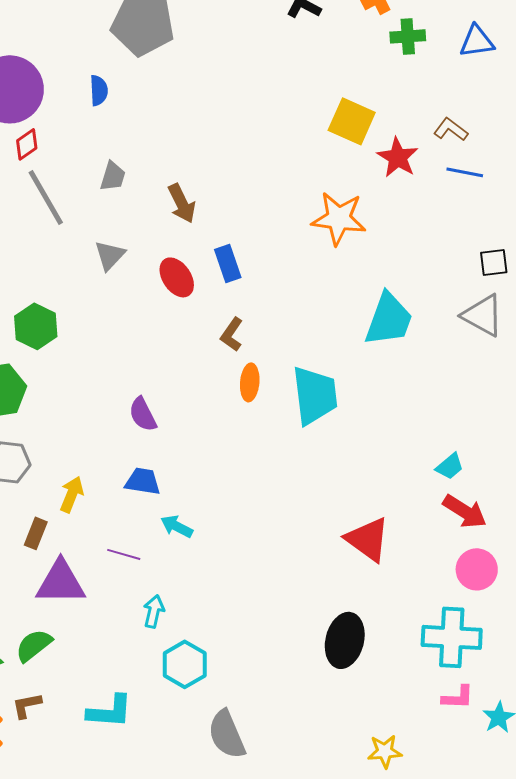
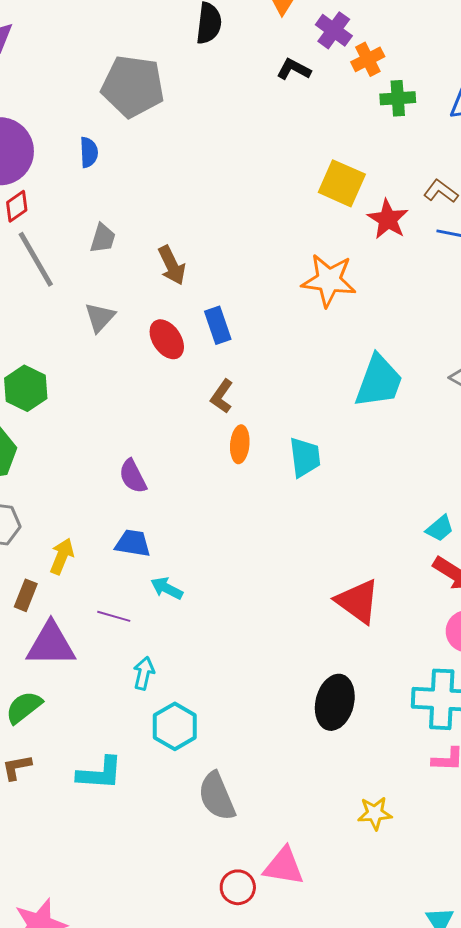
cyan trapezoid: (315, 395) -> (305, 457), size x0.7

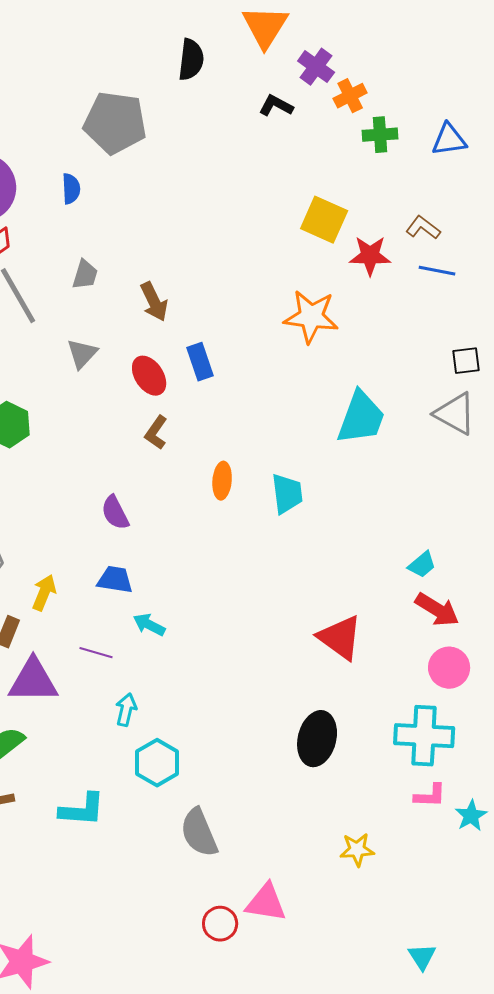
red star: (388, 219) -> (370, 256), turned -30
brown L-shape: (222, 396) -> (156, 433), moved

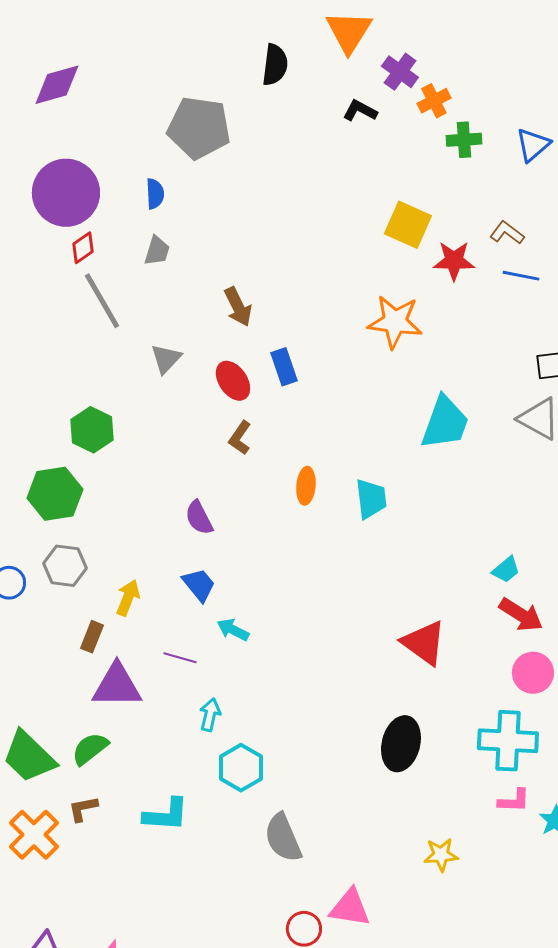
blue triangle: (449, 140) -> (533, 145), turned -33
gray trapezoid: (85, 275) -> (157, 251), moved
blue trapezoid: (115, 580) -> (199, 585), turned 42

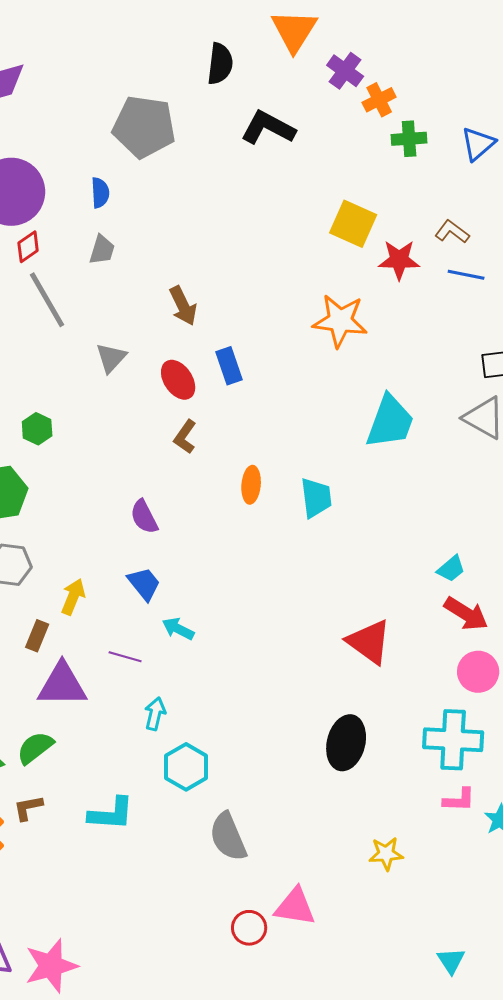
black L-shape: (360, 111) -> (268, 128), moved, size x1.6
green hexagon: (92, 430) -> (37, 429), size x0.7

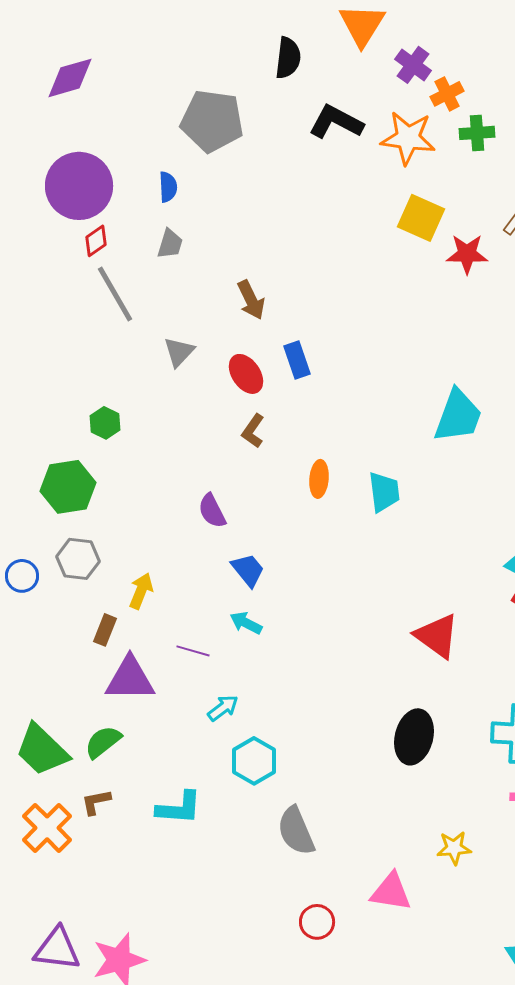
orange star: (340, 321) -> (408, 138), moved
blue trapezoid: (144, 584) -> (248, 570), moved
cyan arrow: (155, 714) -> (223, 708), turned 40
pink triangle: (295, 907) -> (391, 892), moved

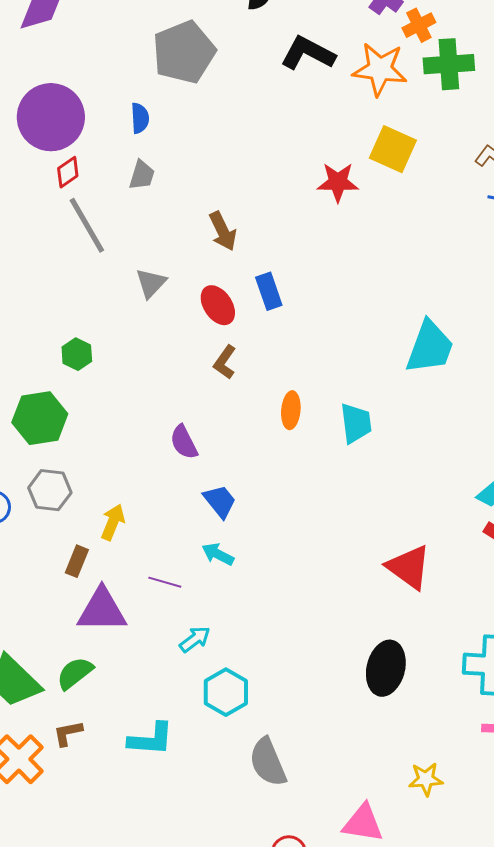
gray pentagon: (212, 121) -> (184, 52), turned -30
green cross: (477, 133) -> (449, 64), size x1.4
red star: (467, 254) -> (338, 182), moved

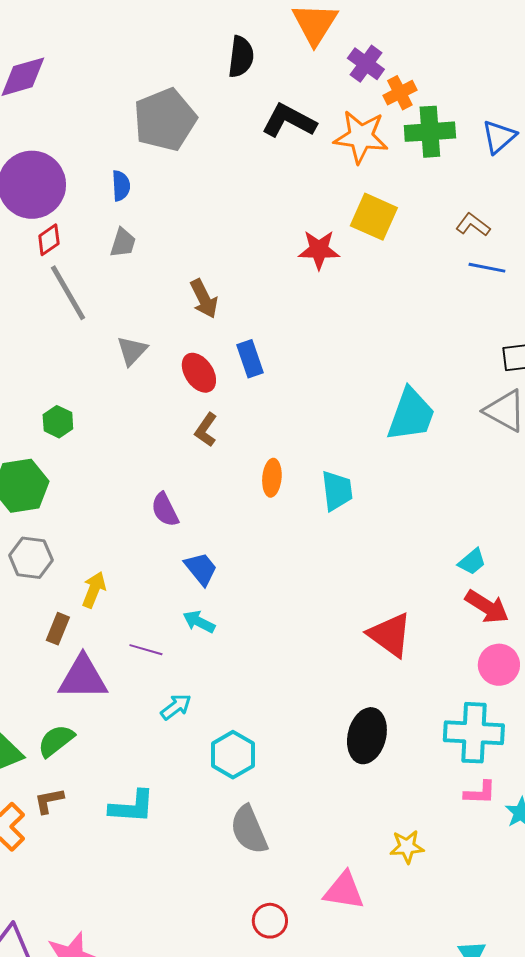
cyan hexagon: (226, 692) -> (233, 755), moved

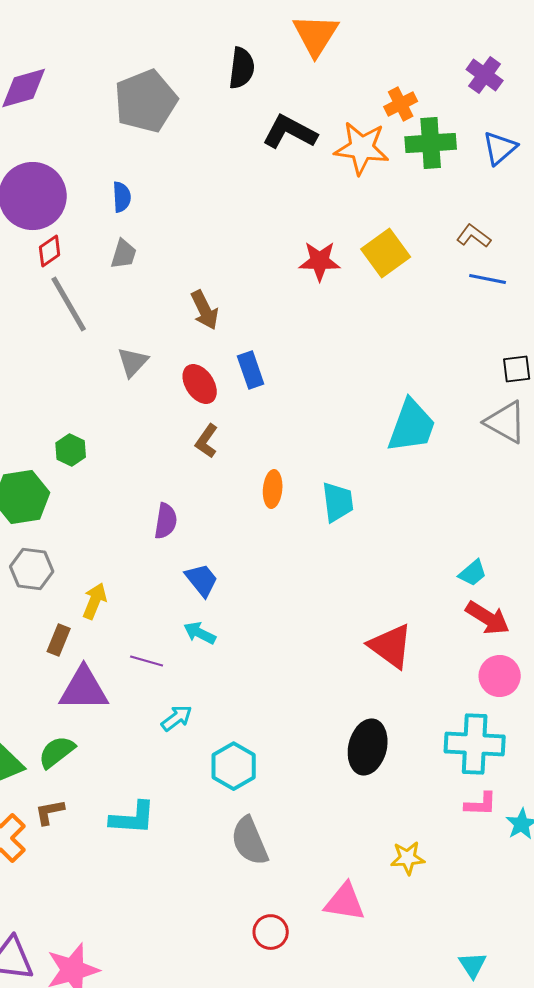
purple cross: (366, 64) -> (485, 75), moved
gray pentagon: (165, 120) -> (146, 101), moved
yellow square: (374, 217) -> (386, 253), moved, turned 30
green hexagon: (58, 422) -> (71, 450), moved
purple semicircle: (165, 510) -> (166, 521), turned -144

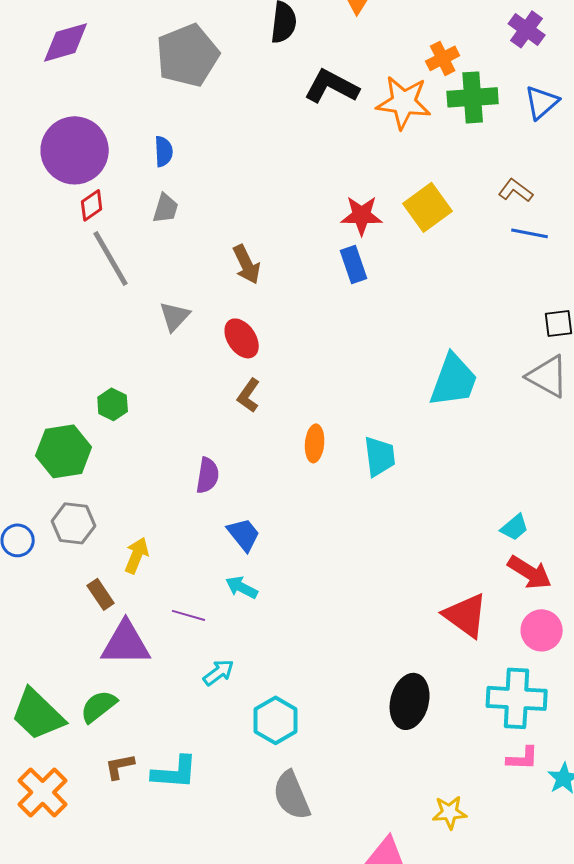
blue rectangle: (251, 370) -> (354, 264), moved
brown rectangle: (59, 640) -> (101, 594), turned -56
red triangle: (391, 646) -> (466, 615), moved
brown L-shape: (50, 812) -> (120, 766), moved

